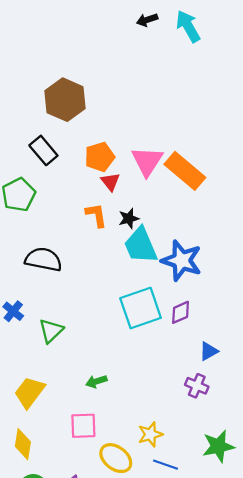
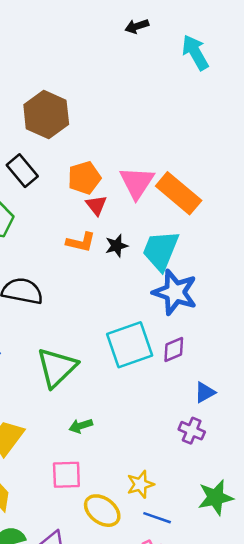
cyan arrow: (188, 26) -> (195, 52), moved
orange L-shape: (96, 215) -> (81, 242), turned 112
cyan trapezoid: (141, 245) -> (161, 251), moved, turned 45
green triangle: (51, 331) -> (57, 367), moved, size x1.5

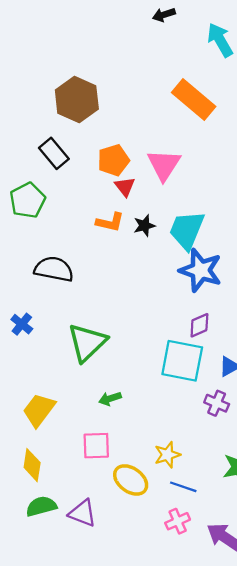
orange rectangle: (179, 193) -> (194, 100), moved
cyan square: (130, 345) -> (182, 361), moved, turned 30

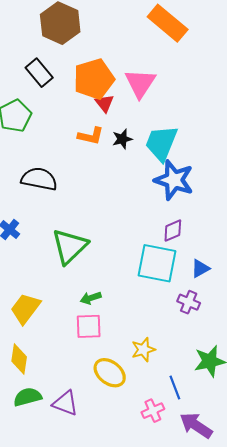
orange pentagon: (113, 160) -> (94, 79), size x1.4
pink square: (96, 446) -> (89, 326), moved
blue line: (183, 487) -> (175, 387), moved, turned 50

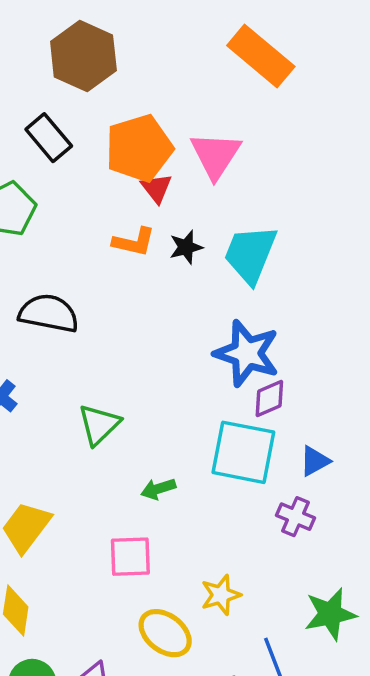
blue star: (174, 180) -> (247, 353), moved
green triangle: (70, 246) -> (99, 425), size x0.7
green arrow: (91, 298) -> (158, 489), moved

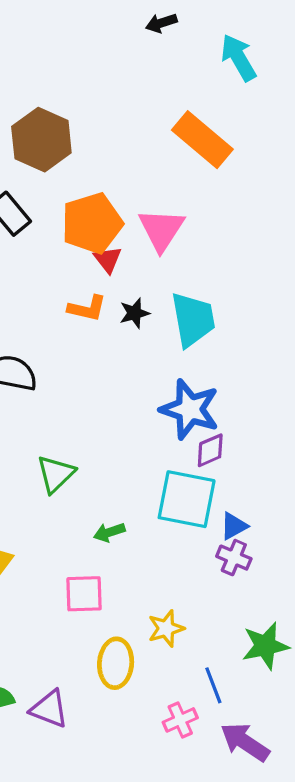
cyan trapezoid: (250, 254) -> (193, 319), turned 148
blue triangle: (315, 461) -> (234, 526), moved
yellow ellipse: (165, 633) -> (116, 663), turned 57

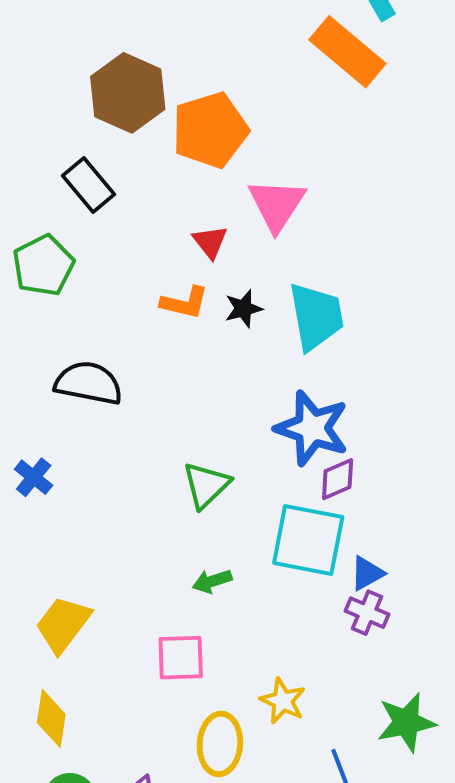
orange rectangle: (202, 140) -> (347, 52), moved
orange pentagon: (92, 223) -> (210, 130), moved
green triangle: (56, 474) -> (206, 485), moved
yellow star: (166, 628) -> (283, 701), turned -30

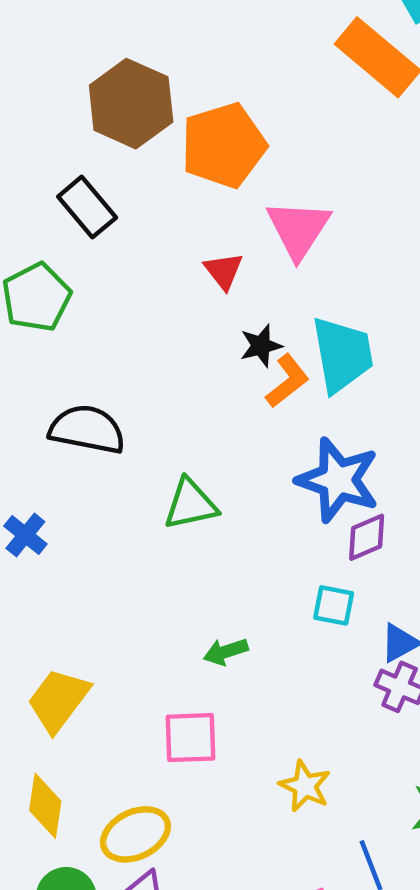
orange L-shape: (185, 303) -> (287, 381), moved, turned -51
green triangle: (206, 485) -> (190, 504), moved, turned 32
cyan square: (308, 540) -> (334, 605), size x0.5
yellow ellipse: (220, 744) -> (135, 834), moved, turned 60

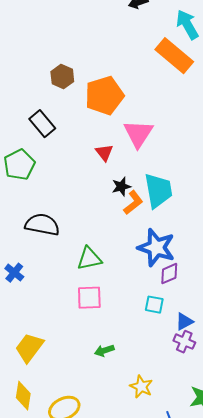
brown hexagon: (131, 104) -> (62, 77), size x0.6
green arrow: (226, 652) -> (104, 351), moved
pink square: (190, 738) -> (89, 298), moved

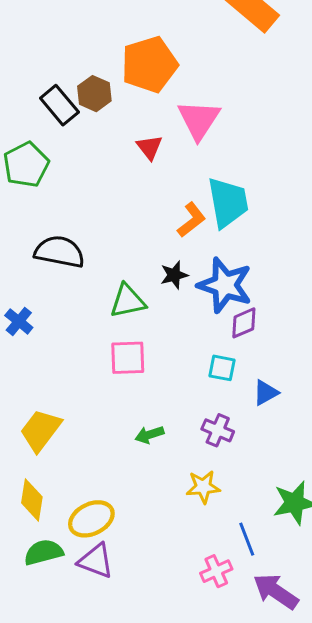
brown hexagon: (62, 77) -> (94, 94), moved
black star: (121, 187) -> (174, 275), moved
purple cross: (184, 342) -> (218, 430), moved
yellow star: (141, 387) -> (203, 487), turned -30

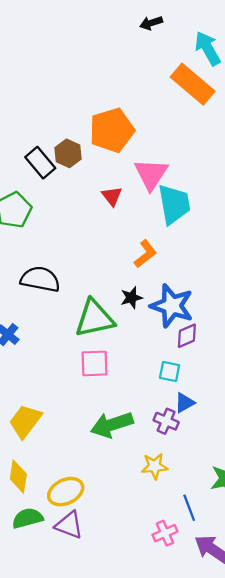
cyan trapezoid: (228, 202) -> (174, 204), moved
green triangle: (128, 301) -> (95, 318), size x1.4
blue triangle: (266, 393) -> (185, 403), moved
green arrow: (149, 435) -> (112, 425), size x1.8

